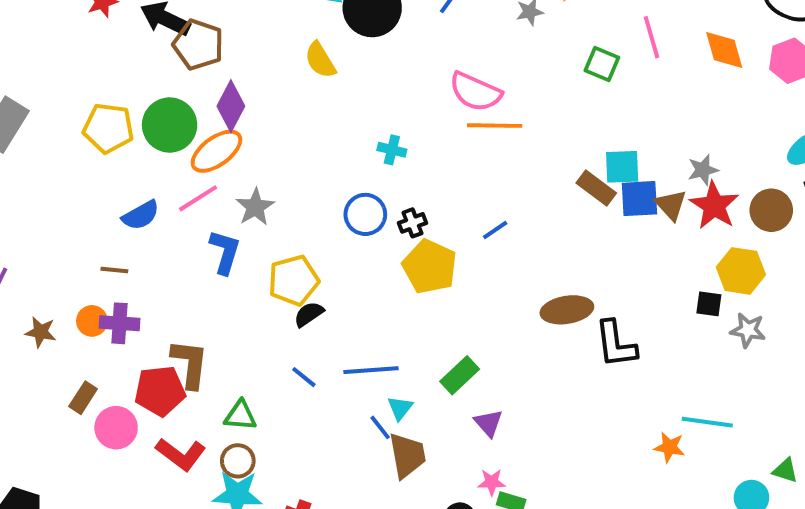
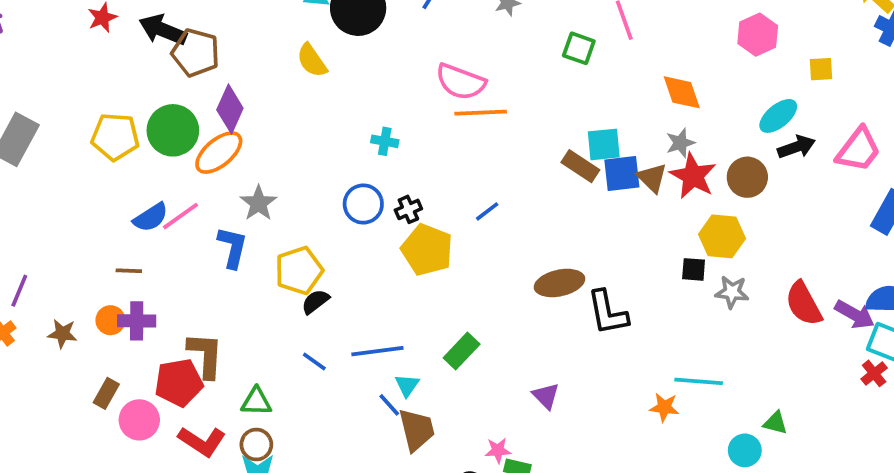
orange diamond: (724, 50) -> (682, 92), moved
pink line: (198, 198) -> (181, 216), moved
purple triangle: (489, 423) -> (546, 396), moved

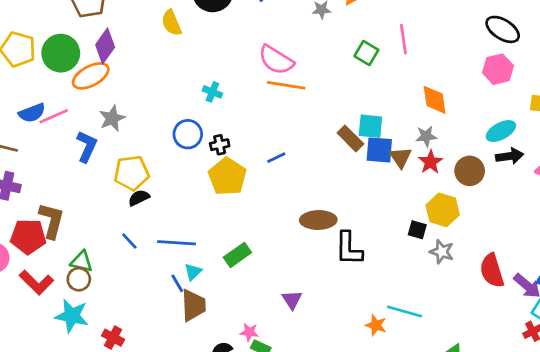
red star: (693, 176) -> (431, 162), size x0.7
brown circle: (256, 445) -> (79, 279), moved

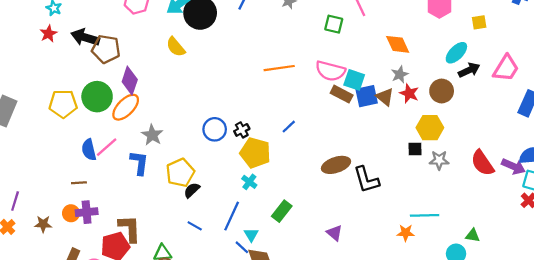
pink semicircle: (276, 60) -> (330, 71), moved
cyan cross: (212, 92) -> (249, 182), moved, turned 32
blue semicircle: (32, 113) -> (89, 150), turned 115
cyan square: (370, 126) -> (354, 80), turned 30
blue line: (177, 243) -> (232, 216), turned -52

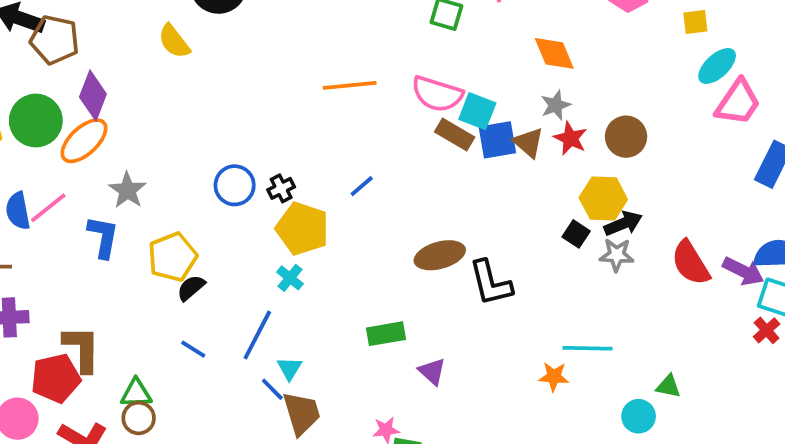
cyan ellipse: (456, 53) -> (717, 66), moved
black arrow: (469, 70) -> (623, 223), moved
black square: (415, 149) -> (576, 234), turned 32
green rectangle: (282, 211) -> (386, 334), moved, turned 40

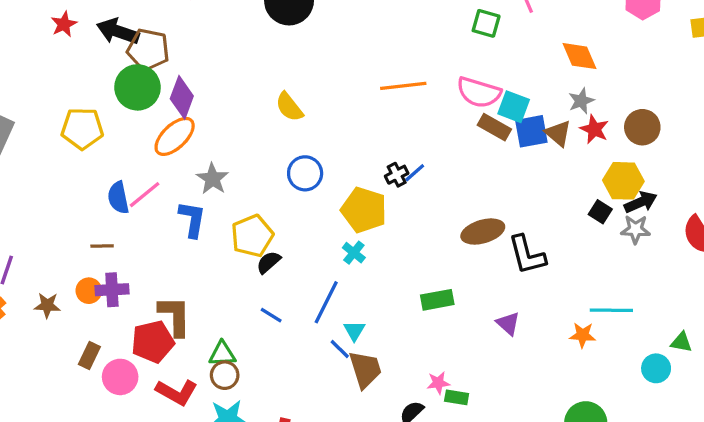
yellow semicircle: (174, 41) -> (289, 107), moved
green circle: (36, 121) -> (137, 87), moved
black cross: (281, 188) -> (397, 175), moved
purple triangle: (432, 371) -> (508, 323), moved

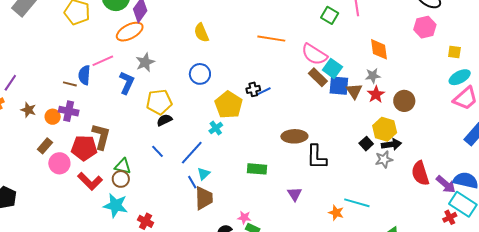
blue semicircle: (118, 198) -> (84, 75), moved
gray star: (635, 229) -> (384, 159), turned -30
orange circle: (89, 291) -> (53, 117), moved

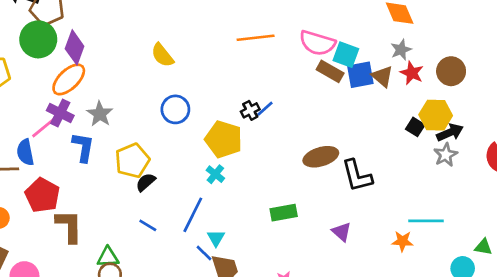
purple cross: (69, 111) -> (60, 113), moved, turned 30
black square: (366, 144) -> (415, 127), moved
red pentagon: (84, 148) -> (42, 195), moved, turned -30

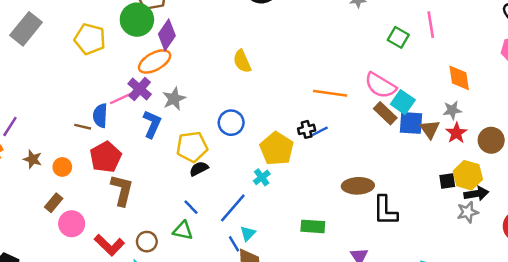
orange line: (256, 38) -> (330, 93), moved
blue circle: (175, 109) -> (231, 123), moved
black square: (415, 127) -> (447, 181), turned 35
green triangle: (108, 257) -> (183, 231), moved

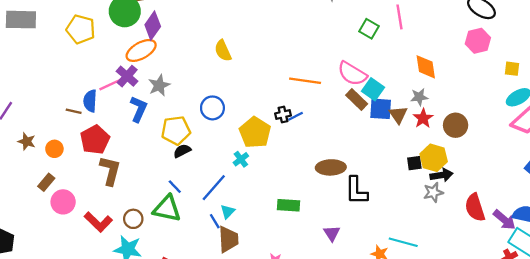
gray rectangle: (26, 29) -> (21, 20), turned 52
green triangle: (183, 231) -> (167, 209), size x1.5

